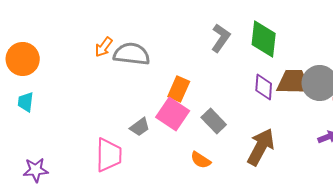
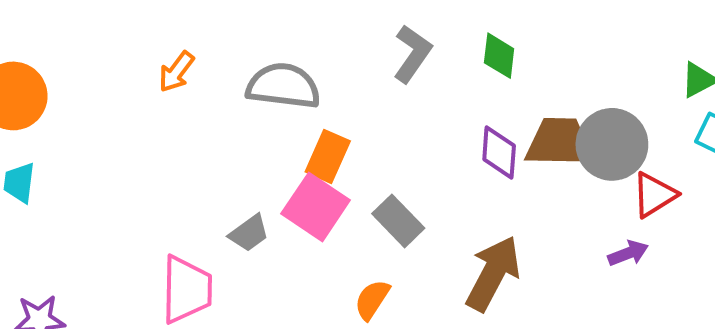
green diamond: (264, 39) -> (499, 56), size x0.6
gray semicircle: (132, 54) -> (283, 86), moved
orange semicircle: (201, 160) -> (372, 300), turned 90

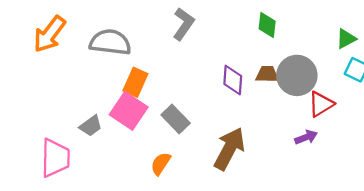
green diamond: (499, 56) -> (267, 25), moved
orange arrow: (176, 72) -> (50, 34), size x1.6
brown trapezoid: (560, 142) -> (267, 74), size x0.6

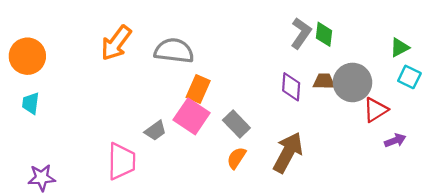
gray L-shape: (184, 24) -> (301, 33), moved
purple arrow: (306, 137) -> (395, 140), moved
orange semicircle: (161, 164) -> (236, 158), moved

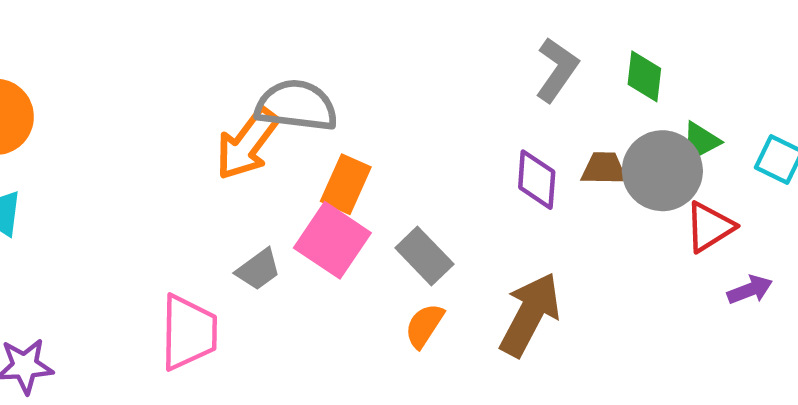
green diamond: (324, 34) -> (644, 76), moved
orange arrow: (116, 43) -> (247, 144), moved
green triangle: (400, 47) -> (701, 142), moved

